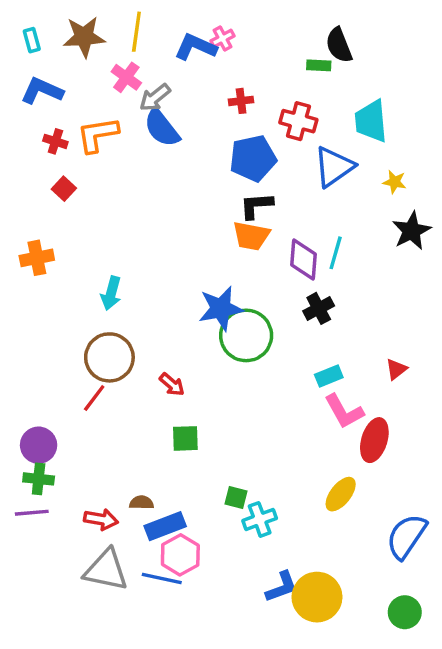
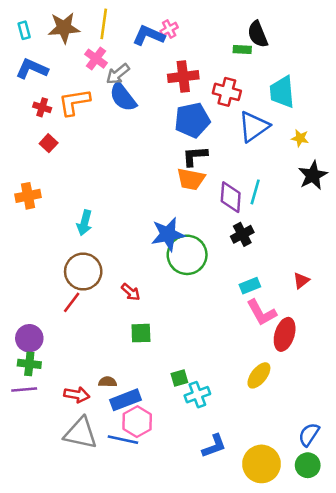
red cross: (241, 101) -> (183, 77), size x1.6
green square: (236, 497) -> (179, 378), turned -30
blue semicircle: (406, 536) -> (309, 434), moved, size x0.7
yellow circle: (317, 597) -> (261, 464), moved

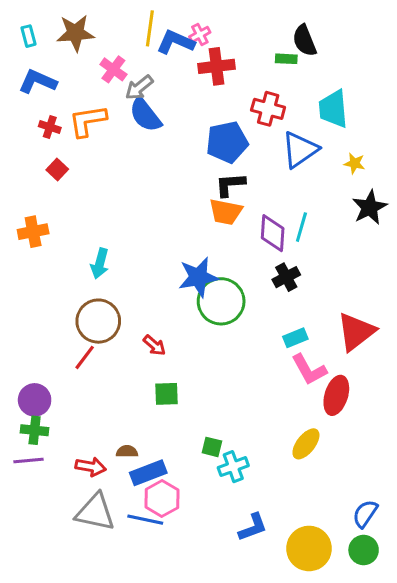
yellow line: (104, 24) -> (150, 28), moved
red cross: (183, 77) -> (217, 66), moved
red triangle: (301, 280) -> (356, 332), size x2.0
green square: (179, 378) -> (212, 447), turned 30

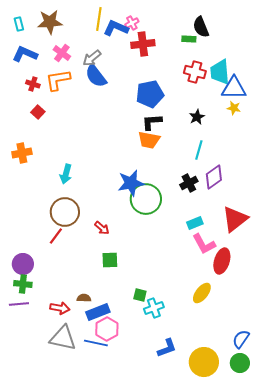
pink cross: (113, 69) -> (62, 53), moved
red cross: (268, 109) -> (195, 72), moved
blue triangle: (300, 150) -> (234, 88), moved, turned 36
black star: (370, 207) -> (197, 117), moved, size x0.7
purple diamond: (273, 233) -> (214, 177), moved, turned 50

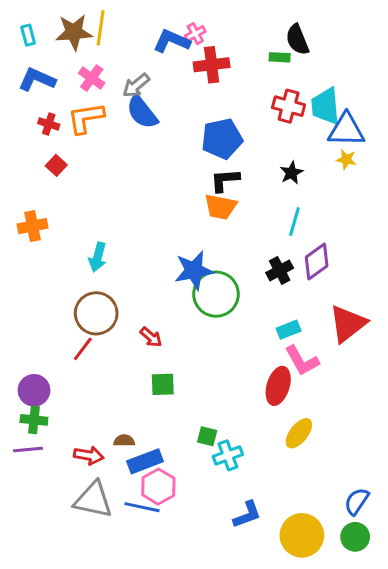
yellow line: (99, 19) -> (101, 28), moved
red ellipse: (222, 261) -> (278, 386), moved

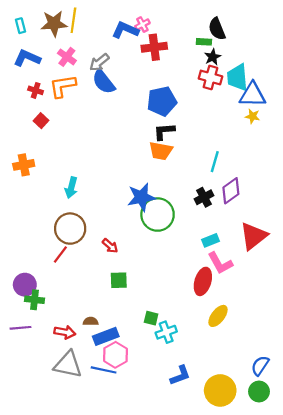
black star: (291, 173) -> (213, 57), moved
green cross: (34, 420) -> (35, 300), moved

